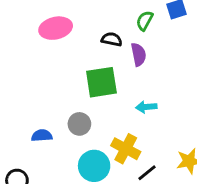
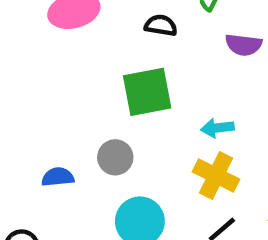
purple semicircle: (139, 54) -> (244, 45), moved, turned 110
yellow cross: (126, 149) -> (216, 176), moved

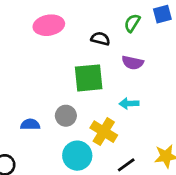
purple semicircle: (244, 45) -> (133, 63), moved
yellow cross: (216, 176) -> (104, 132), moved

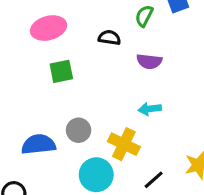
green square: (89, 78) -> (61, 71), moved, size x0.7
blue semicircle: (30, 124) -> (38, 144), size x1.5

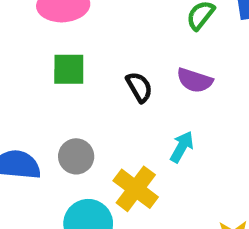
black semicircle: (109, 38) -> (139, 87), moved, turned 40
cyan arrow: (150, 109) -> (182, 147), turned 115

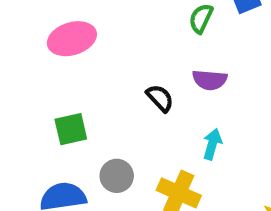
green square: (69, 69) -> (71, 129), moved

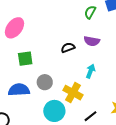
pink ellipse: (72, 39) -> (14, 28), moved, turned -40
black semicircle: (160, 98) -> (68, 48), turned -72

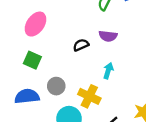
pink ellipse: (14, 28) -> (35, 24), moved
green square: (25, 59) -> (32, 60), turned 35

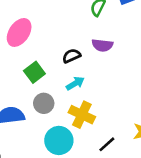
green square: (32, 60) -> (34, 72), moved, turned 30
cyan arrow: (108, 71) -> (75, 83), moved, turned 42

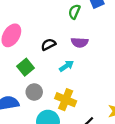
black semicircle: (71, 56) -> (48, 44), moved
cyan arrow: (75, 83) -> (66, 66), moved

